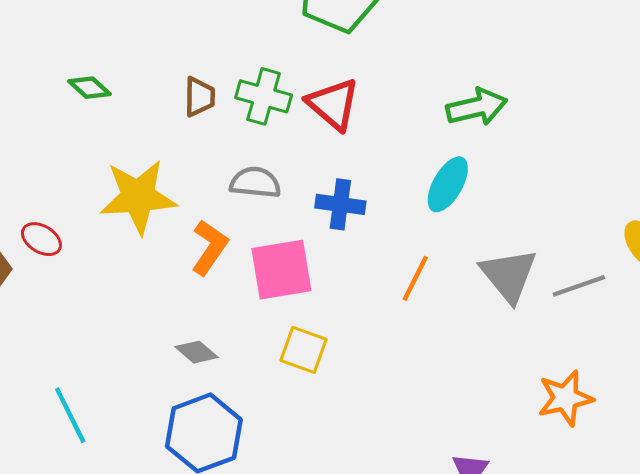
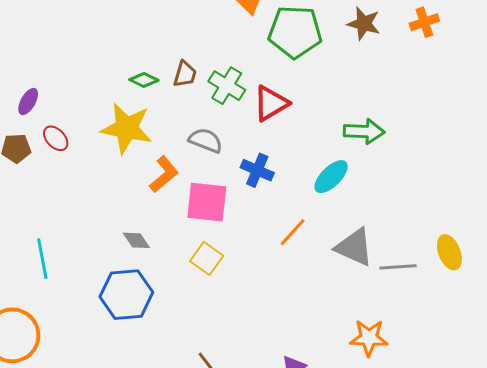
green diamond: (89, 88) -> (144, 80), moved, turned -32
red triangle: (333, 104) -> (271, 103), turned 33
gray triangle: (509, 275) -> (354, 247), turned -42

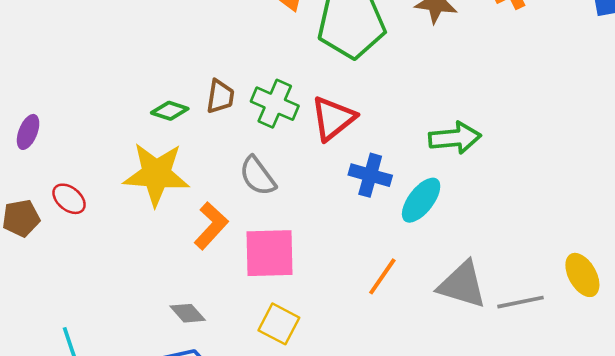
purple ellipse: (28, 102) -> (28, 132), moved
gray semicircle: (206, 140) -> (258, 176), turned -140
blue cross: (257, 170) -> (370, 175), moved

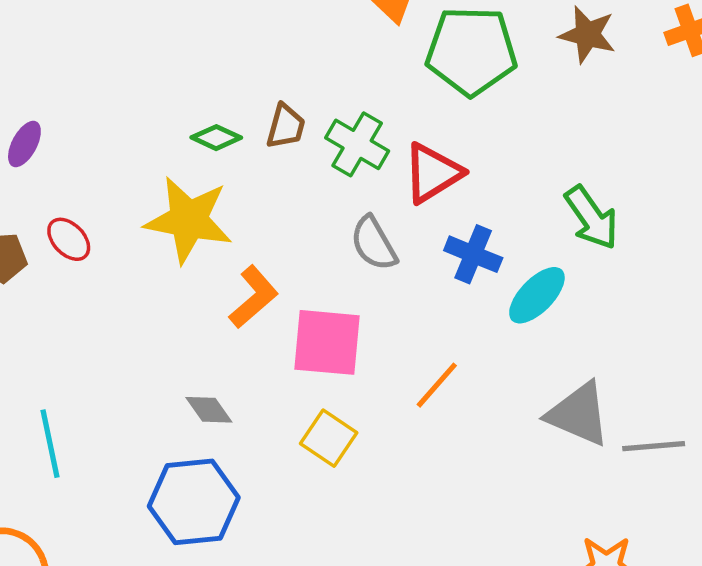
green arrow: (455, 138) -> (591, 218), turned 54
gray semicircle: (258, 176) -> (374, 243), moved
orange line: (382, 276) -> (437, 385), moved

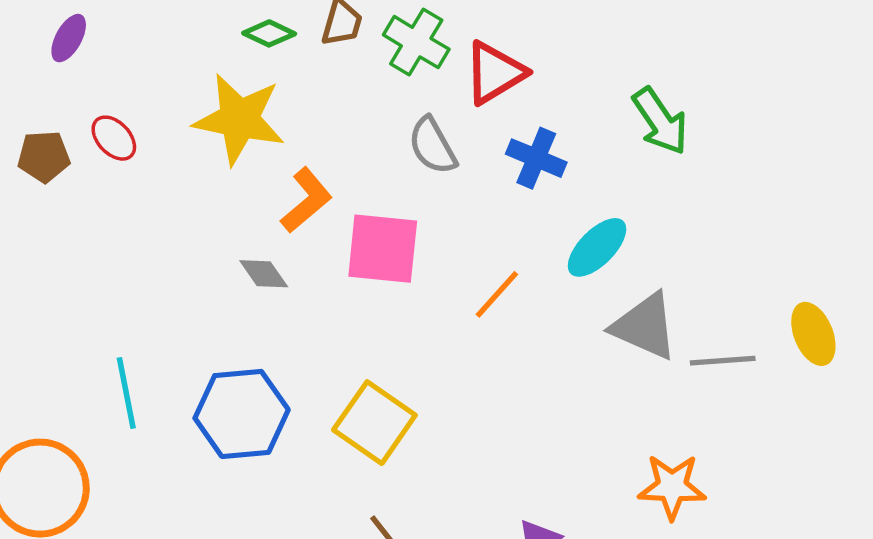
cyan ellipse: (537, 295) -> (597, 247), moved
gray diamond: (209, 410) -> (264, 274), moved
yellow square: (329, 438) -> (374, 423), moved, size x1.4
cyan line: (50, 444) -> (126, 393), moved

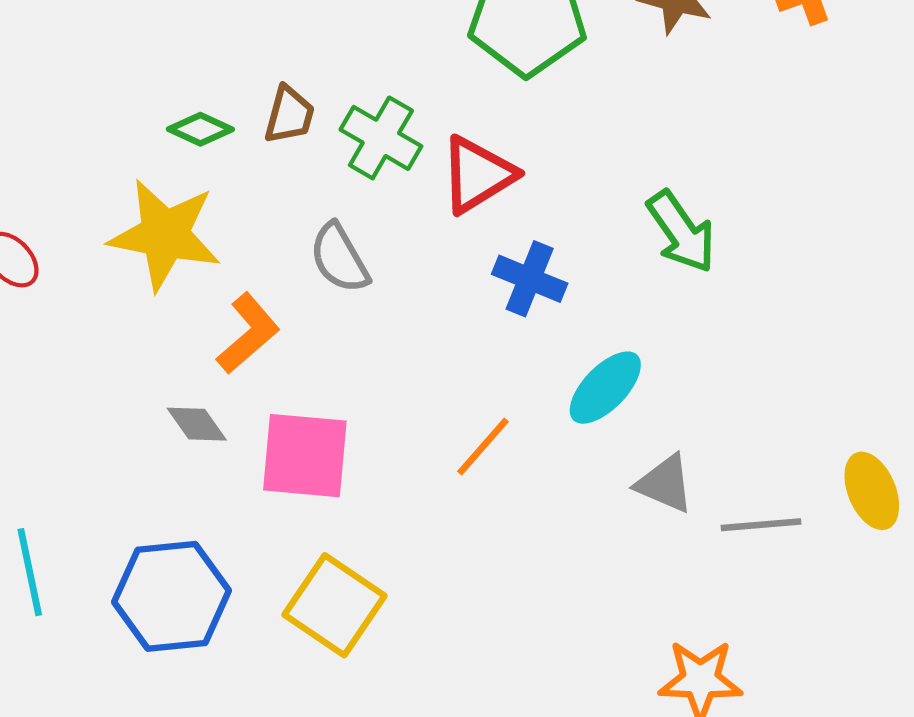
gray semicircle: (432, 146) -> (339, 258), moved
pink square: (383, 249) -> (305, 456), moved
gray triangle: (645, 326) -> (665, 484), size x0.7

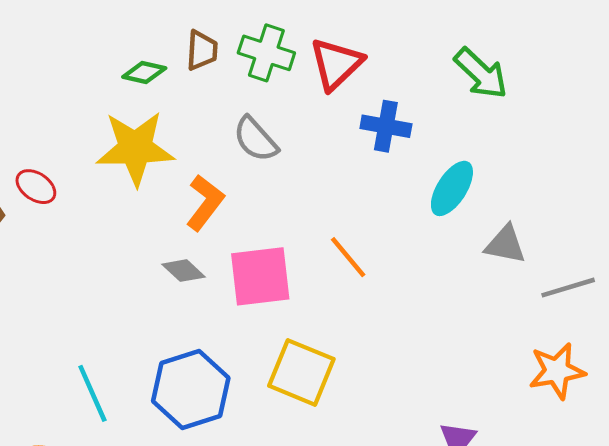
orange line: (483, 446) -> (348, 257), moved, turned -69
gray line: (761, 525) -> (568, 288), moved

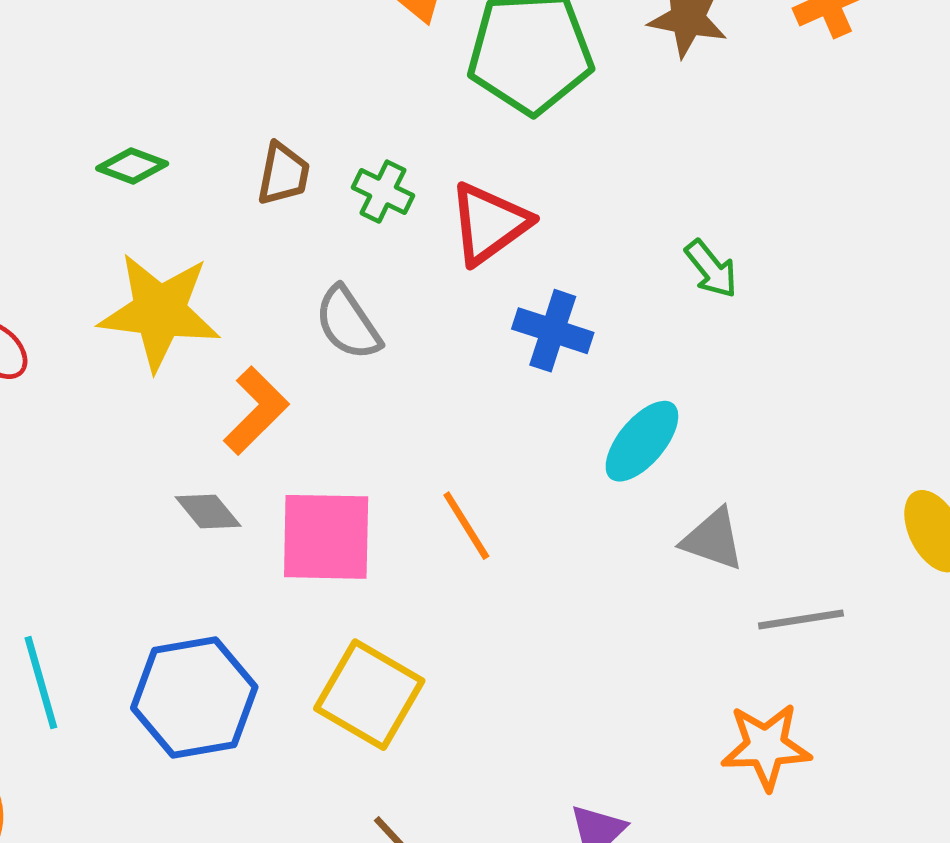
green cross: (266, 53) -> (383, 192), size x0.7
green diamond: (144, 73) -> (132, 166), moved
green arrow: (481, 73) -> (711, 269), size x0.7

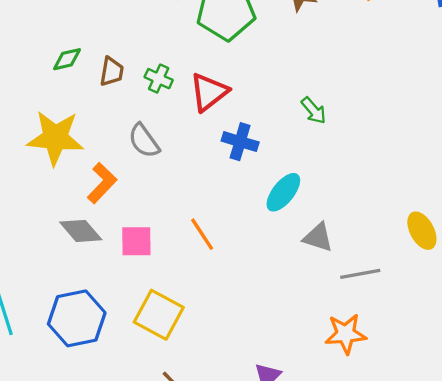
green diamond: (132, 166) -> (67, 59), moved, turned -32
gray diamond: (208, 512) -> (81, 231), size x1.4
pink square: (326, 537) -> (136, 241), size x0.7

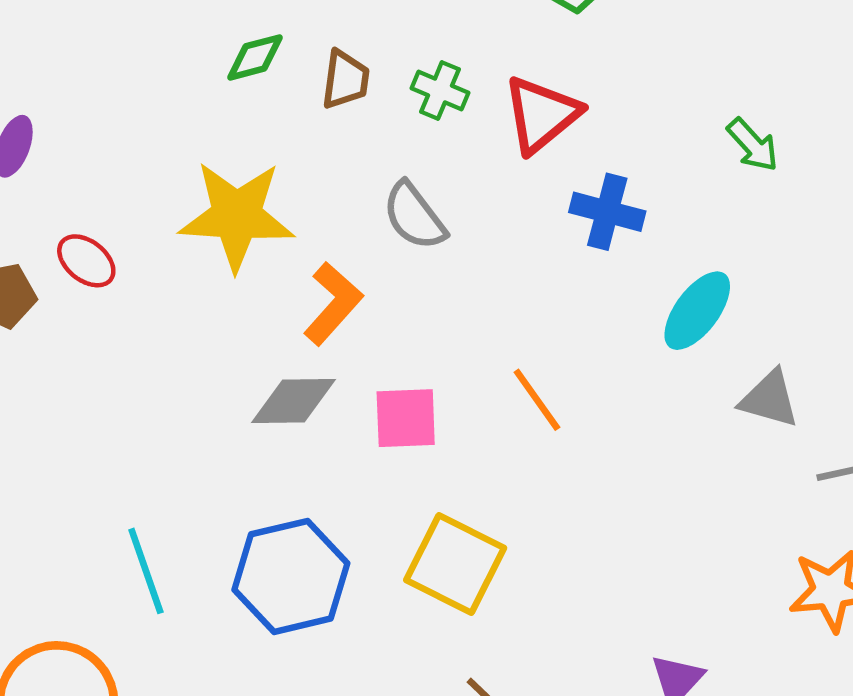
gray diamond: (81, 231) -> (293, 401), turned -48

